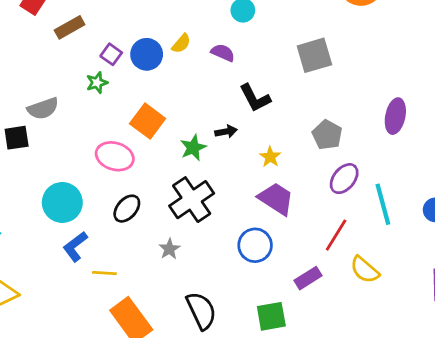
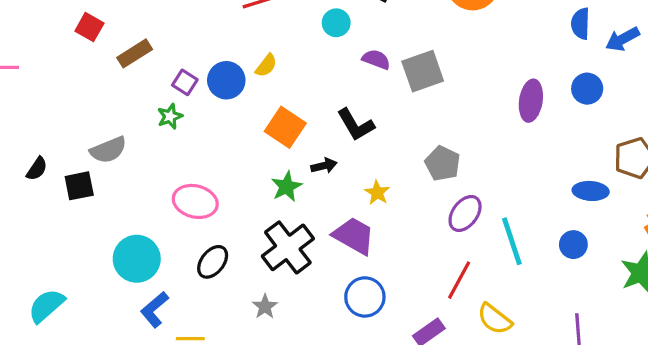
purple semicircle: (223, 53) -> (376, 59), moved
purple ellipse: (395, 116) -> (531, 101), moved
orange square: (148, 121) -> (285, 127), moved
purple trapezoid: (276, 199) -> (354, 236), moved

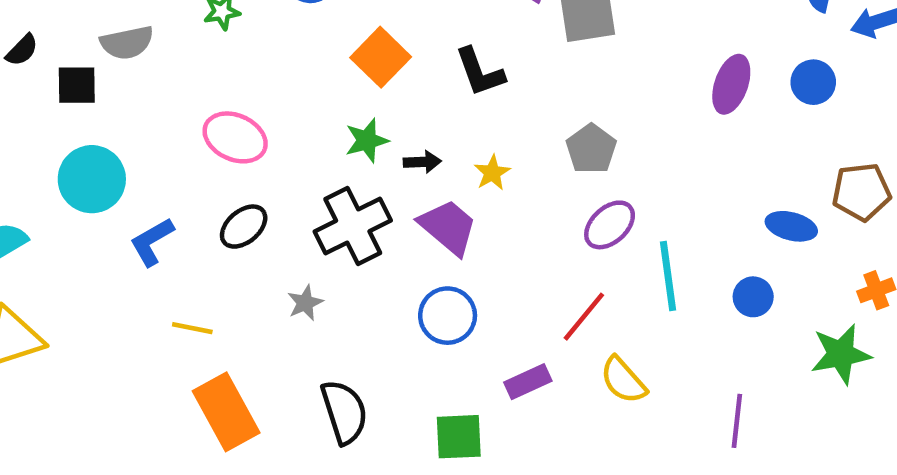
black arrow: (324, 166) -> (422, 162), moved
cyan circle: (137, 259) -> (92, 179), moved
blue L-shape: (154, 309) -> (152, 242), moved

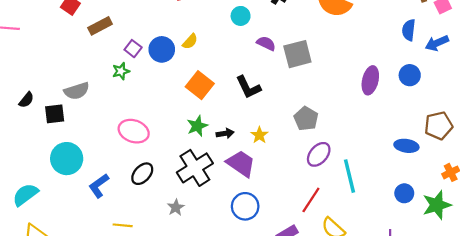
blue circle: (753, 297) -> (404, 193), moved

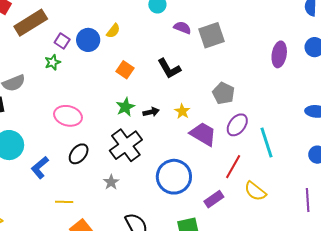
brown rectangle: (100, 26) -> (31, 23), size x1.5
orange square: (200, 85) -> (125, 70), size x0.7
purple trapezoid: (241, 164) -> (203, 134), moved
blue circle: (245, 206) -> (174, 177), size x1.4

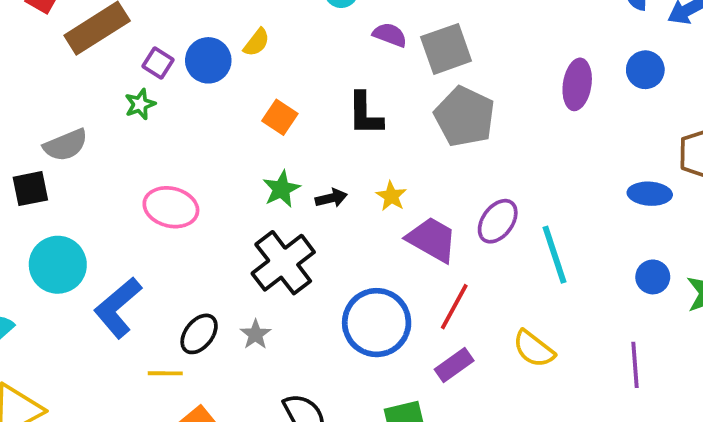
black L-shape: (169, 69) -> (365, 114), turned 30
gray pentagon: (223, 93) -> (465, 117), moved, size x1.4
black ellipse: (79, 154) -> (199, 334), moved
red line: (233, 167) -> (454, 307), moved
blue L-shape: (40, 168) -> (118, 308), size x1.4

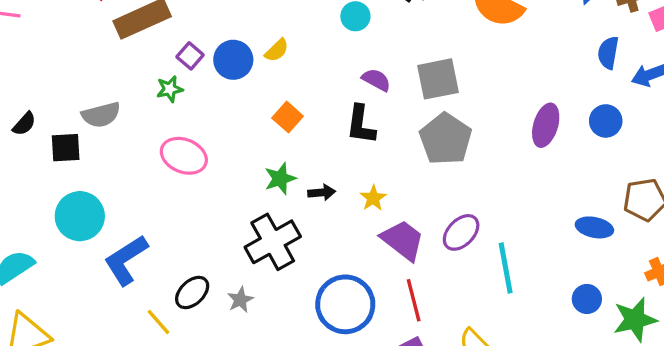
purple semicircle: (390, 35) -> (376, 80), moved
pink ellipse: (171, 207) -> (184, 156), moved
red line: (454, 307) -> (414, 300), turned -51
yellow line: (165, 373) -> (158, 322), turned 40

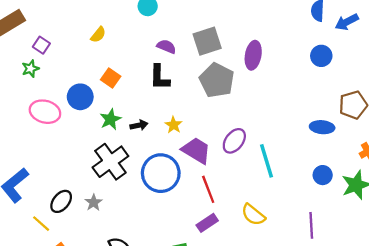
blue circle: (233, 60) -> (80, 97), moved
purple ellipse: (546, 125) -> (253, 55), moved
blue circle: (345, 304) -> (161, 173), moved

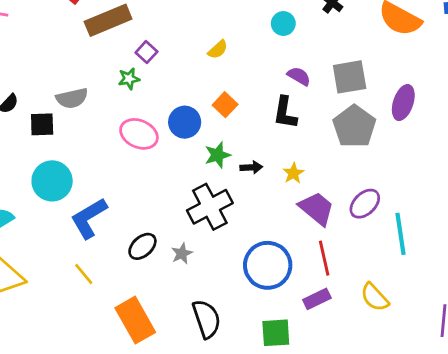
blue circle: (161, 173) -> (268, 265), moved
yellow line: (41, 224) -> (84, 274), moved

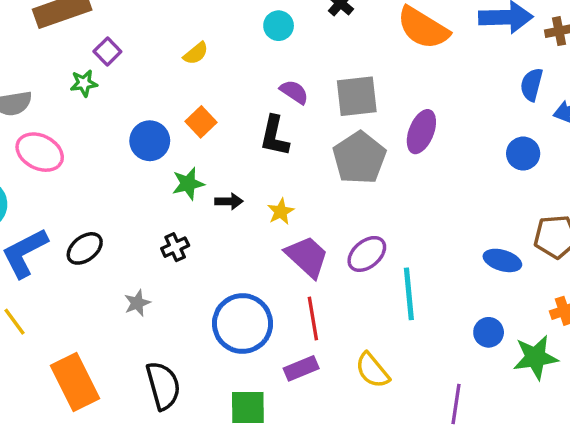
pink ellipse: (139, 134) -> (40, 152), moved
black cross: (210, 207) -> (175, 247), size x0.5
black ellipse: (142, 246) -> (85, 248), moved

